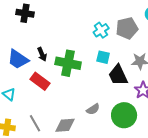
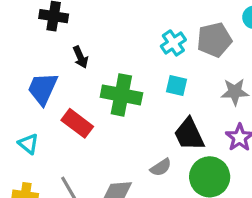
black arrow: (42, 54) -> (80, 57), moved
blue trapezoid: (18, 59) -> (43, 89), turned 80
black trapezoid: (118, 75) -> (189, 134), moved

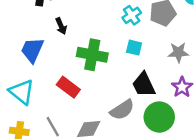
red rectangle: (77, 123) -> (68, 87), moved
cyan triangle: (28, 144) -> (22, 92), size x1.6
gray semicircle: (161, 167) -> (122, 110), size x1.5

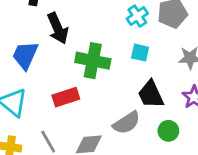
black arrow: (61, 26) -> (58, 28), size x1.6
red rectangle: (68, 87) -> (66, 97), turned -55
green circle: (159, 117) -> (168, 131), size x0.6

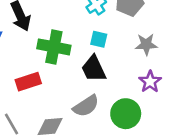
black trapezoid: (151, 94) -> (94, 69), moved
green circle: (168, 131) -> (126, 114), size x1.5

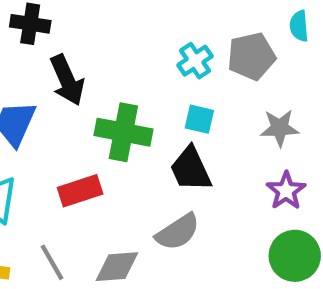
green circle: (126, 114) -> (295, 256), moved

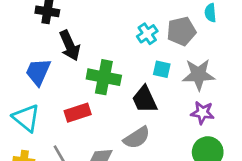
cyan square: (199, 119) -> (162, 69), moved
gray star: (280, 128) -> (198, 75), size x1.4
purple star: (286, 191) -> (202, 113), turned -30

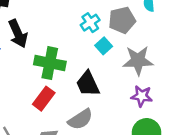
cyan square: (162, 69) -> (104, 46), moved, turned 35
red rectangle: (78, 113) -> (44, 99), moved, turned -35

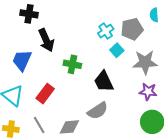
green cross: (50, 63) -> (72, 64), size x0.7
red rectangle: (44, 99) -> (45, 94), moved

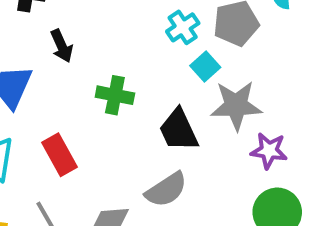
black arrow: (46, 40) -> (62, 46), size x0.7
gray star: (145, 62) -> (236, 105), moved
red rectangle: (45, 94) -> (59, 155), turned -66

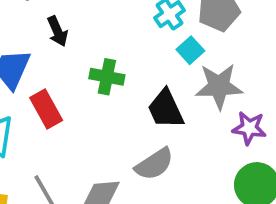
red rectangle: (59, 155) -> (46, 109), moved

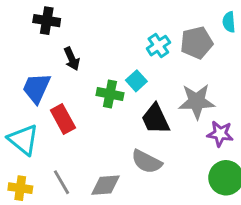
cyan square: (190, 50) -> (136, 81), moved
gray semicircle: (154, 164) -> (147, 162), turned 60

